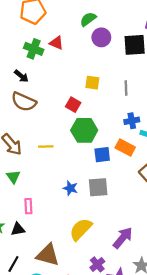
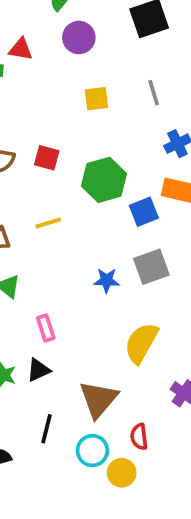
purple circle: (101, 37) -> (79, 38), moved
red square: (73, 105) -> (47, 158), moved
brown triangle: (48, 255) -> (98, 399), turned -50

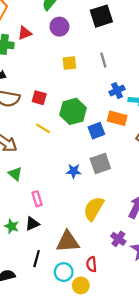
red triangle: (21, 49) -> (25, 33), turned -32
yellow line: (48, 223) -> (43, 128), moved, turned 48
brown triangle: (98, 399) -> (68, 242), turned 45

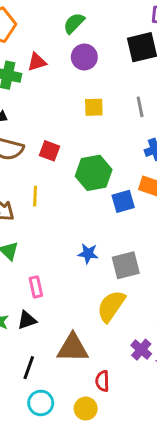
yellow line: (43, 128) -> (35, 196), moved, turned 56
gray square: (100, 163) -> (126, 265), moved
cyan circle: (64, 272) -> (41, 403), moved

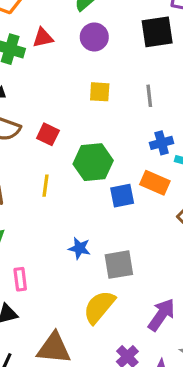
yellow line: (35, 196) -> (46, 186), moved

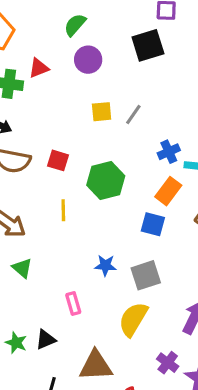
gray line: (149, 96) -> (133, 115), moved, turned 50
orange rectangle: (155, 183) -> (168, 191), turned -68
blue square: (122, 196) -> (153, 224), moved, turned 35
pink rectangle: (20, 279) -> (73, 304), moved

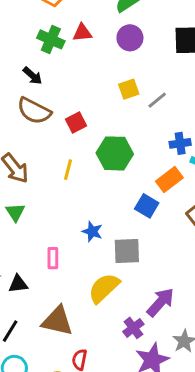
yellow square: (102, 112) -> (129, 89), turned -30
red square: (58, 160) -> (76, 123), turned 30
purple cross: (168, 363) -> (133, 328), moved

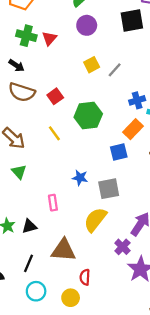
red triangle: (82, 33) -> (49, 38), moved, turned -35
yellow line: (68, 170) -> (54, 133), turned -42
blue square: (147, 206) -> (119, 152), turned -36

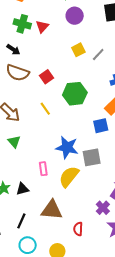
blue star: (80, 178) -> (67, 147), size x1.6
yellow semicircle: (95, 220) -> (69, 177), moved
red semicircle: (85, 277) -> (78, 229), moved

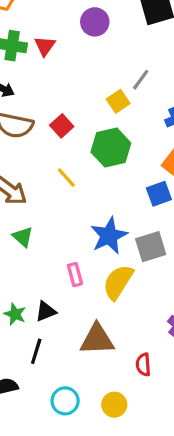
yellow square: (78, 50) -> (118, 101), moved
blue star: (67, 147) -> (109, 236), turned -30
black line: (21, 221) -> (36, 351), moved

